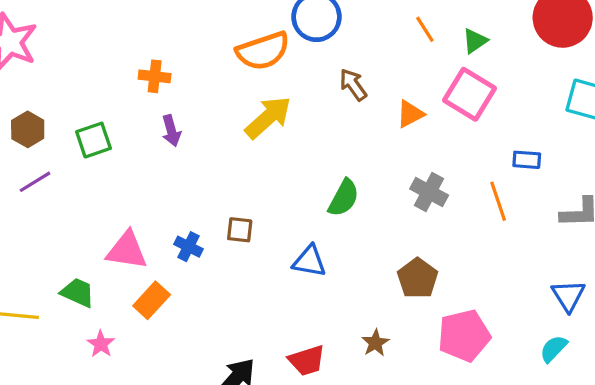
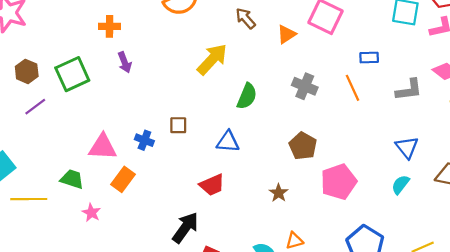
yellow arrow: (268, 117) -> (212, 59), moved
green square: (94, 140) -> (72, 74), size x1.4
red trapezoid: (307, 360) -> (212, 185), moved

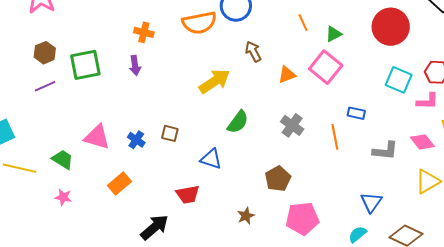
orange cross: (110, 26) -> (144, 32), moved
orange rectangle: (123, 179) -> (119, 184), moved
pink star: (91, 213) -> (63, 197), moved, turned -30

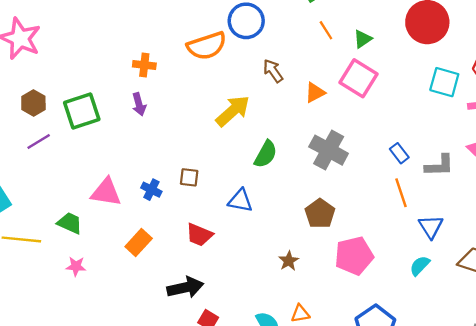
blue rectangle: (356, 113) -> (399, 153), moved, turned 48
gray cross: (292, 125) -> (329, 150), size x1.4
orange line: (335, 137) -> (401, 193), moved
red trapezoid: (188, 194) -> (199, 235), moved, turned 40
black arrow: (154, 227) -> (185, 288), turned 36

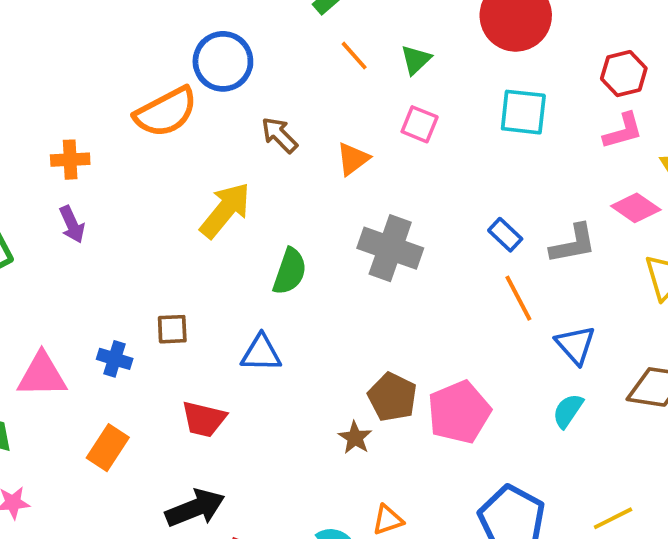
pink square: (359, 78) -> (420, 124), size x0.6
cyan square: (444, 82) -> (523, 112), moved
brown pentagon: (320, 214) -> (392, 397), moved

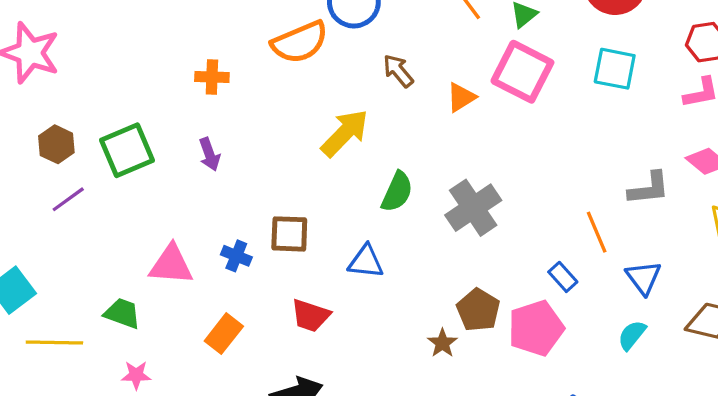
pink square: (420, 124) -> (522, 72), size x1.8
purple arrow: (72, 224) -> (209, 154), moved
blue rectangle: (505, 235) -> (563, 277), moved
gray cross: (390, 248) -> (473, 208), moved, turned 32
brown square: (172, 329) -> (289, 234), size x1.4

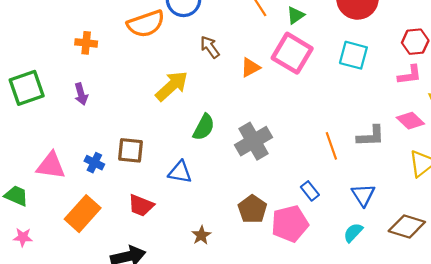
orange line: (597, 232) -> (331, 146), moved
orange rectangle: (224, 334) -> (83, 214), size x1.4
brown star: (442, 343) -> (201, 235), moved

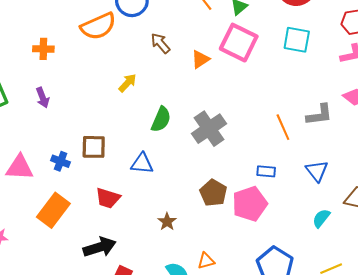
yellow arrow: (172, 86) -> (128, 83), size x0.6
blue rectangle: (310, 191) -> (266, 171), turned -42
cyan semicircle: (353, 233) -> (321, 218), moved

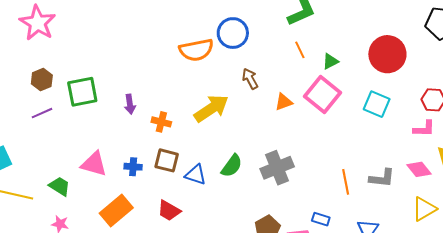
orange cross: (43, 49) -> (161, 122), moved
yellow arrow: (128, 83) -> (211, 108), size x1.8
green semicircle: (161, 119) -> (232, 166), moved
blue cross: (61, 161) -> (133, 167), turned -30
blue triangle: (142, 164) -> (196, 175), moved

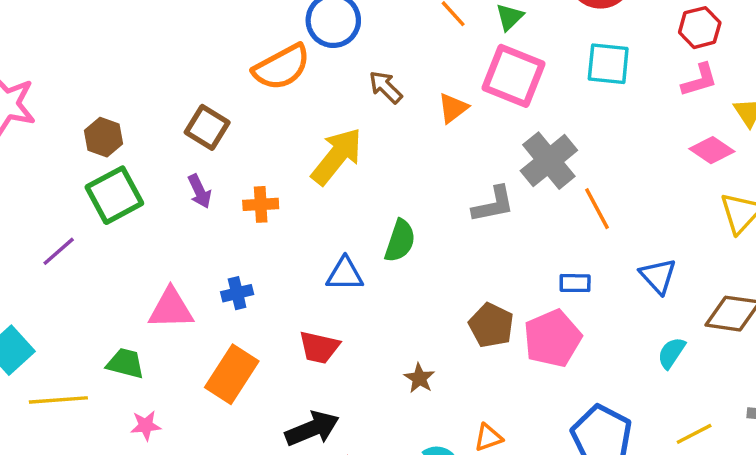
brown hexagon: (42, 80) -> (103, 137), moved
brown square: (167, 160) -> (207, 127), moved, turned 35
gray cross: (277, 168) -> (549, 161), moved
gray L-shape: (382, 178) -> (493, 204), moved

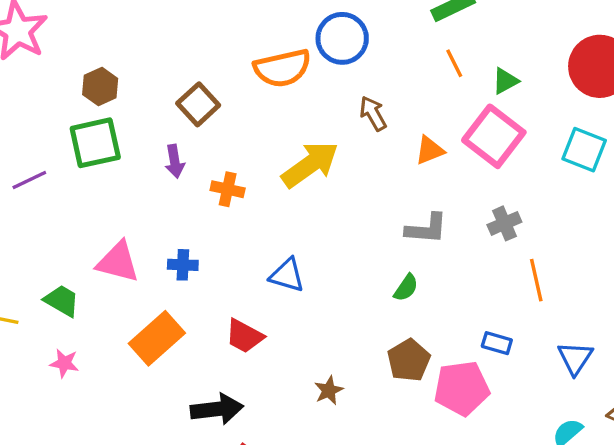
gray cross: (549, 161) -> (504, 223), size x0.6
gray L-shape: (493, 204) -> (426, 229), moved
green semicircle: (400, 241) -> (406, 288), moved, size x0.7

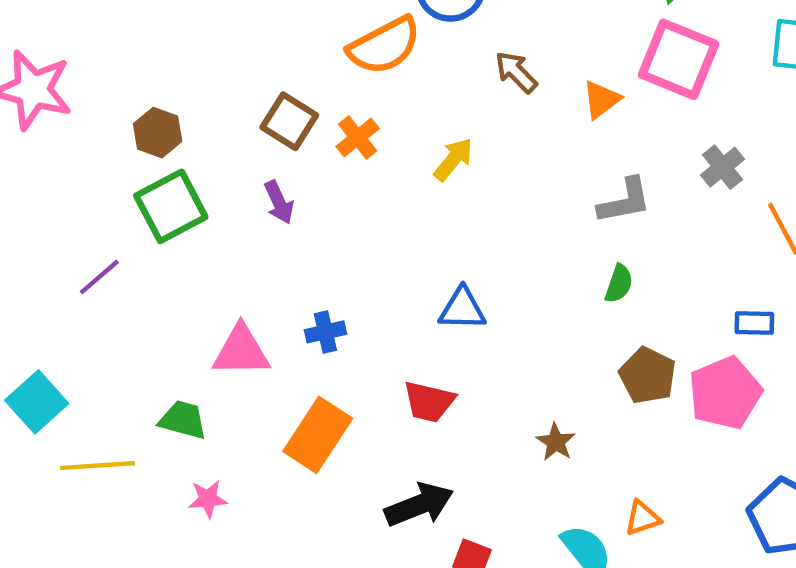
yellow arrow: (310, 165) -> (453, 159), size x0.6
orange cross: (228, 189) -> (358, 138), moved, turned -36

